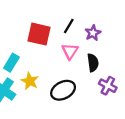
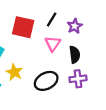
purple cross: (108, 86) -> (78, 79), moved, turned -35

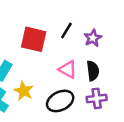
pink triangle: (53, 44) -> (68, 70), moved, turned -35

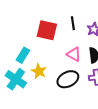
black line: (66, 30) -> (73, 23), turned -40

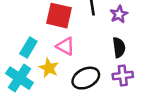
pink triangle: (74, 54) -> (65, 46), moved

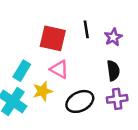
yellow star: (49, 68) -> (42, 91), turned 30

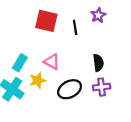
purple star: (113, 37) -> (98, 15), moved
red square: (53, 38) -> (46, 21), moved

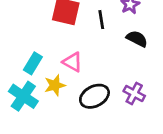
black semicircle: (98, 63) -> (137, 39), moved, turned -56
purple cross: (102, 87) -> (134, 93), turned 35

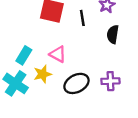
black semicircle: (137, 39) -> (113, 34), turned -108
purple cross: (134, 93) -> (110, 81), turned -30

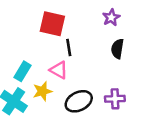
black line: (82, 18) -> (69, 48), moved

